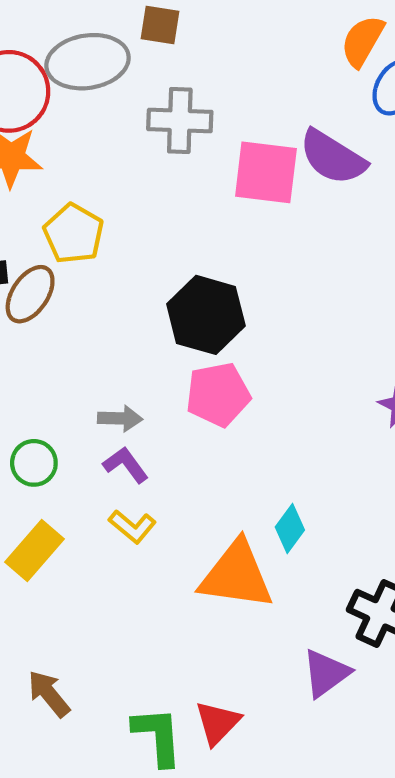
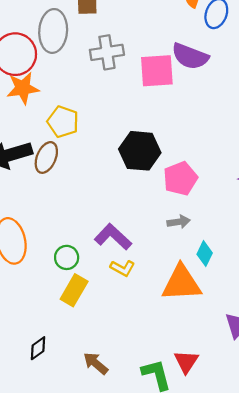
gray ellipse: (88, 62) -> (53, 31), turned -66
pink pentagon: (218, 394) -> (180, 179), moved
gray arrow: (120, 418) -> (179, 222), moved
green circle: (34, 463) -> (67, 257), moved
purple L-shape: (126, 465) -> (113, 237), size x1.5

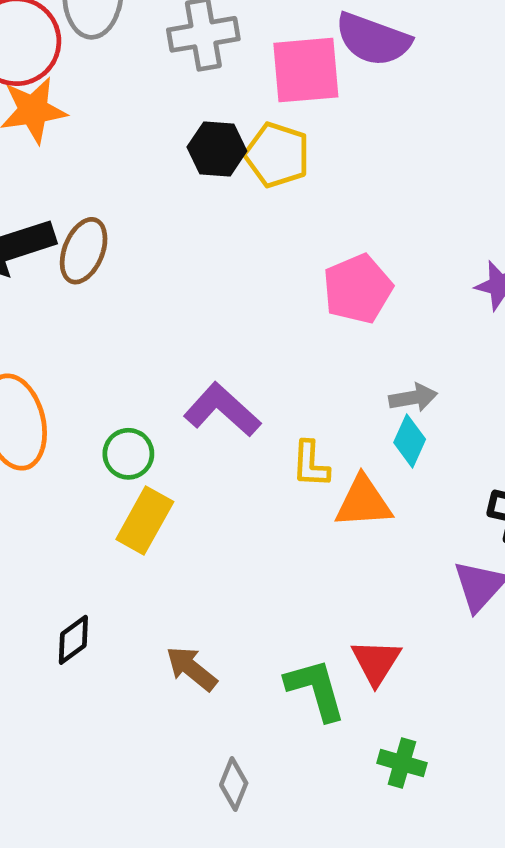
yellow pentagon: (63, 122) -> (277, 155), moved
black hexagon: (140, 151) -> (217, 149), moved, size x0.7
gray arrow: (179, 222) -> (413, 398), moved
yellow L-shape: (123, 268) -> (311, 464), moved, turned 65
orange triangle: (181, 283) -> (363, 502), size x0.7

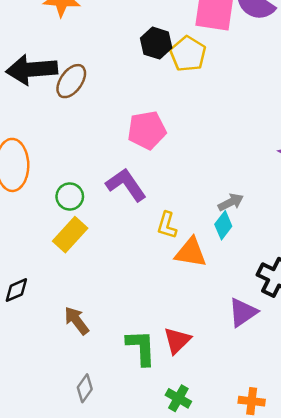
pink pentagon: (358, 289) -> (147, 130), moved
gray arrow: (413, 398) -> (231, 202), turned -30

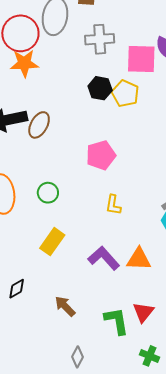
purple L-shape: (126, 185) -> (104, 258), moved
green circle: (70, 197) -> (48, 193), moved
yellow L-shape: (167, 225) -> (113, 205), moved
orange triangle: (191, 252) -> (139, 259), moved

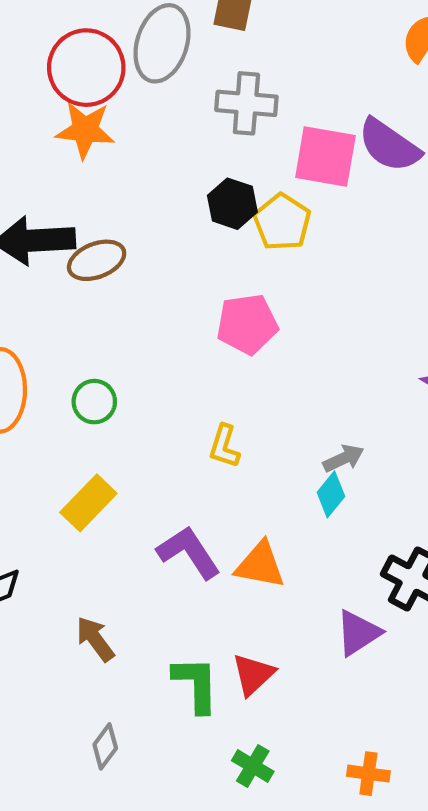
brown ellipse: (39, 125) -> (97, 260), turned 32
pink pentagon: (101, 155) -> (247, 324), moved

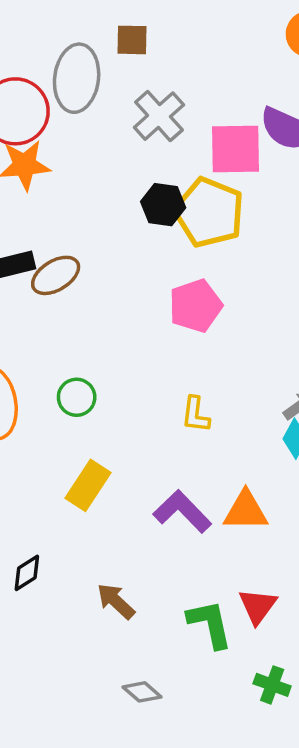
gray cross: (246, 103) -> (159, 116), turned -36
yellow pentagon: (282, 222) -> (209, 212), size x1.4
gray diamond: (105, 746) -> (142, 692), turned -75

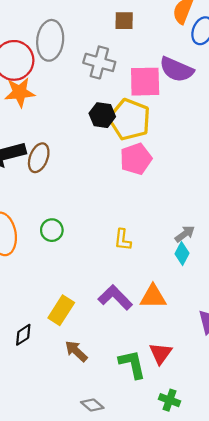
brown square: (132, 40) -> (124, 21), moved
gray cross: (159, 116) -> (99, 62), turned -32
brown ellipse: (56, 275) -> (39, 158), turned -36
pink pentagon: (195, 306) -> (136, 159), moved
yellow rectangle: (88, 485) -> (61, 310), moved

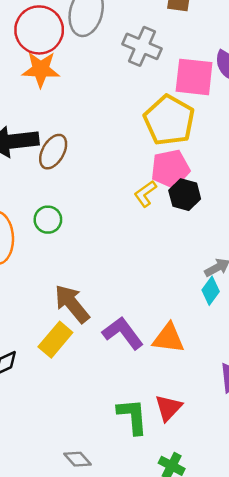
black hexagon: (102, 115) -> (185, 195), moved
green circle: (52, 230) -> (48, 220), moved
yellow L-shape: (123, 240) -> (145, 194), moved, turned 40
brown arrow: (76, 351) -> (72, 304), moved, size x1.4

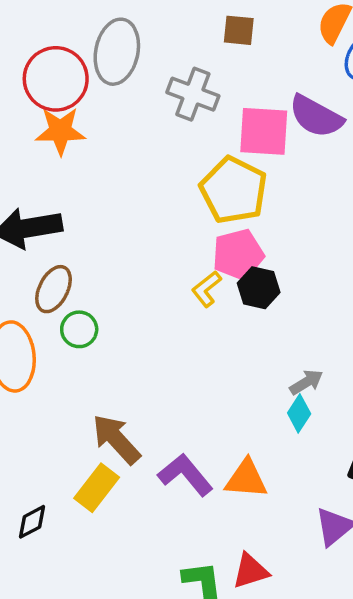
brown ellipse: (53, 152) -> (54, 289), moved
red triangle: (168, 408) -> (250, 571), turned 32

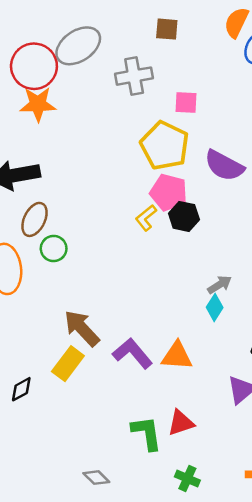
gray ellipse: (117, 52) -> (78, 46), turned 45
gray cross: (193, 94) -> (134, 76), turned -30
purple semicircle: (316, 116) -> (224, 166), moved
pink square: (264, 131) -> (186, 102), size x0.6
pink pentagon: (238, 255) -> (169, 192), turned 30

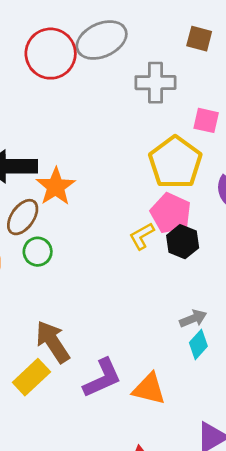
orange star: (38, 104) -> (56, 187), moved, turned 30
gray arrow: (220, 285) -> (193, 319), moved
purple L-shape: (132, 353) -> (102, 378), turned 96

